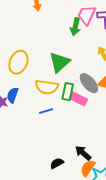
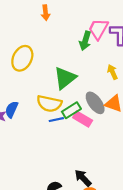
yellow ellipse: (18, 62) -> (22, 58), moved
green rectangle: (68, 92) -> (71, 110), turned 42
blue line: (46, 111) -> (56, 120), moved

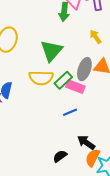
gray ellipse: (95, 103) -> (84, 69), turned 65
blue line: (56, 120) -> (70, 112), moved

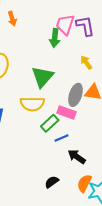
green rectangle: (63, 80) -> (50, 123), moved
black arrow: (86, 142) -> (77, 157), moved

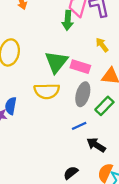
gray ellipse: (75, 95) -> (83, 94), moved
pink rectangle: (67, 112) -> (80, 67), moved
green rectangle: (50, 123) -> (104, 106), moved

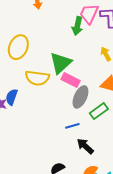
pink rectangle: (80, 67) -> (71, 80), moved
yellow semicircle: (47, 91) -> (37, 78), moved

